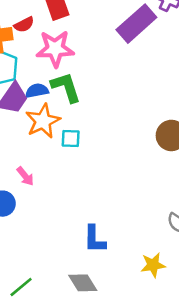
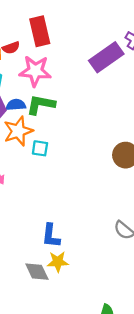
green L-shape: (66, 87) -> (41, 105), turned -68
yellow star: (153, 265) -> (58, 262), moved

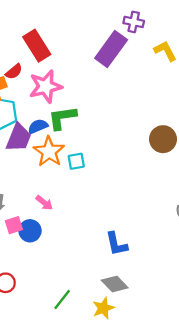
yellow star: (58, 262) -> (103, 308), moved

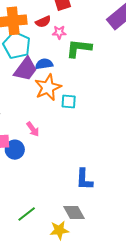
red semicircle: (14, 72) -> (43, 22), moved
pink star: (46, 86) -> (59, 32), size x0.5
green L-shape: (62, 118) -> (79, 48), moved

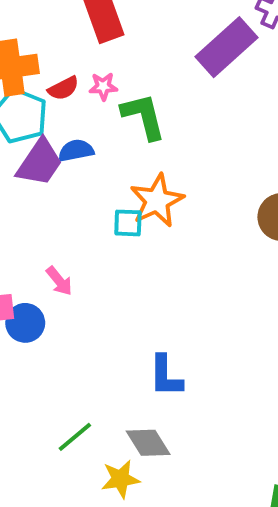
red semicircle: (43, 22) -> (63, 88), moved
green L-shape: (79, 48) -> (143, 116), turned 72
orange star: (48, 87) -> (157, 201), moved
green line: (27, 214) -> (75, 437), moved

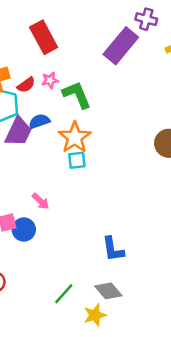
orange star: (157, 201) -> (75, 137), moved

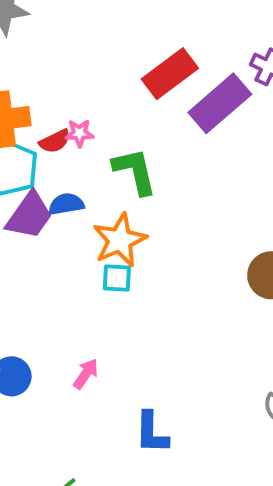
red rectangle: (44, 37) -> (170, 74), moved, turned 72
pink star: (50, 80) -> (79, 133), moved
pink arrow: (41, 201) -> (86, 374), moved, turned -108

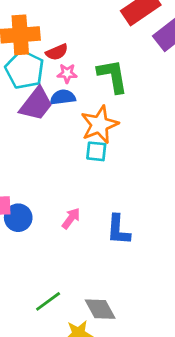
pink star: (79, 133) -> (67, 73), moved
blue L-shape: (152, 433) -> (118, 230), moved

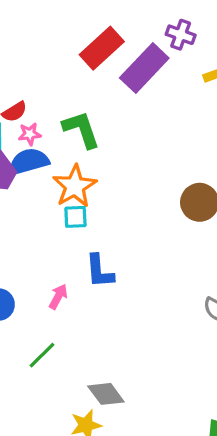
blue semicircle: (63, 97) -> (29, 162), size x1.4
blue L-shape: (118, 230) -> (100, 271), moved
green line: (48, 301) -> (42, 355), moved

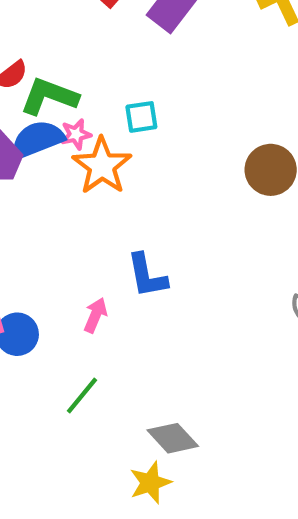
green L-shape: (81, 129) -> (49, 96), moved, turned -45
pink star: (30, 134) -> (76, 134), moved
cyan square: (75, 217) -> (141, 117), moved

